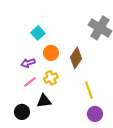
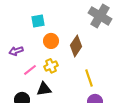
cyan square: (38, 33) -> (38, 21), turned 32
purple arrow: (28, 63) -> (16, 51), moved

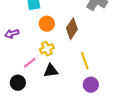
pink line: (30, 70) -> (30, 63), moved
black triangle: (44, 89) -> (51, 71), moved

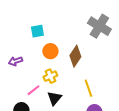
black triangle: (51, 71) -> (54, 98), turned -42

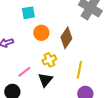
yellow cross: (50, 76) -> (49, 60), moved
yellow line: (88, 88) -> (79, 70), turned 30

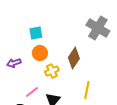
orange circle: (41, 33) -> (40, 53), moved
yellow cross: (49, 60) -> (52, 71), moved

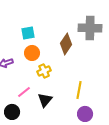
gray cross: (98, 28) -> (90, 28), turned -30
brown diamond: (74, 58) -> (66, 44), moved

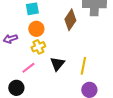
yellow cross: (44, 71) -> (38, 47), moved
black triangle: (45, 100) -> (57, 64), moved

